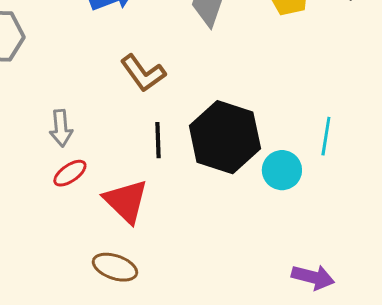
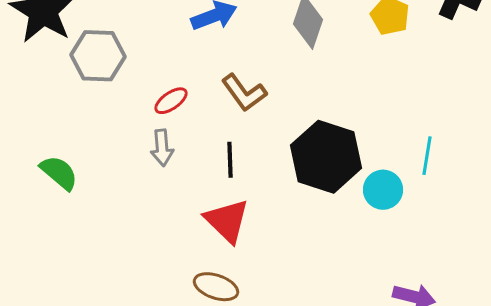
black line: (158, 140) -> (230, 160), moved
red ellipse: (70, 173) -> (171, 101), moved

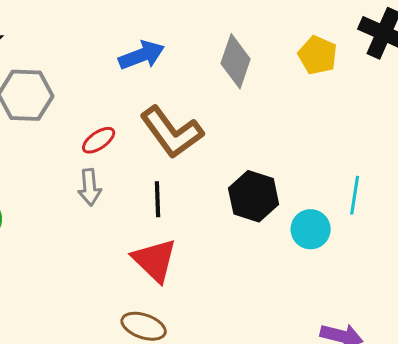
brown L-shape: (244, 93) -> (172, 132), size x1.4
black hexagon: (326, 157) -> (254, 196), size x0.7

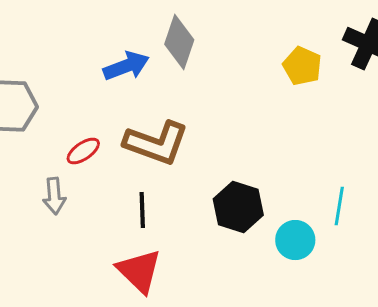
gray diamond: (236, 61) -> (179, 42), moved
brown L-shape: (172, 132) -> (156, 143), turned -34
gray arrow: (90, 187) -> (54, 196), moved

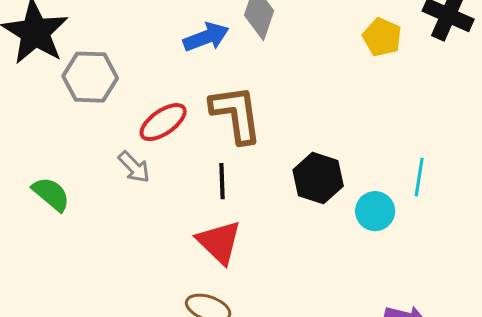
brown L-shape: (156, 143) -> (236, 114), turned -118
red ellipse: (83, 151) -> (163, 122), size x1.4
gray arrow: (54, 196) -> (134, 167), turned -39

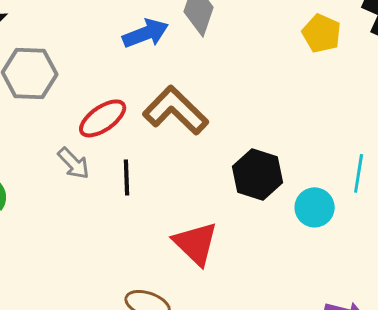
brown L-shape: (236, 114) -> (176, 110), turned -38
black line: (222, 181) -> (127, 177), moved
red triangle: (219, 242) -> (196, 243), moved

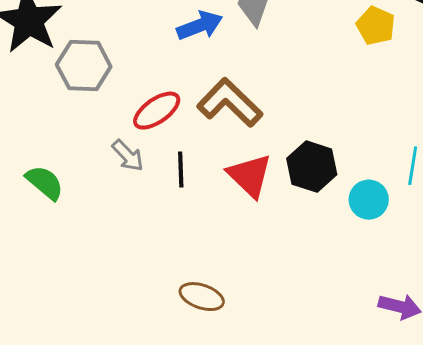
red triangle: (196, 243) -> (250, 176), moved

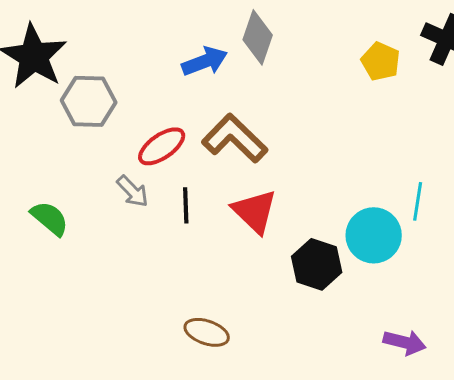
black hexagon: (312, 167) -> (317, 264), moved
cyan circle: (369, 200) -> (374, 235), size x1.4

